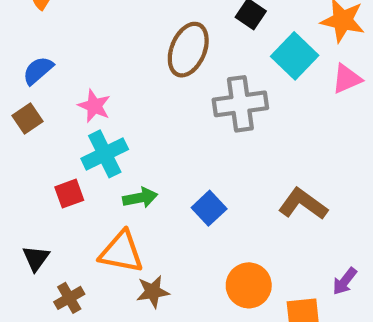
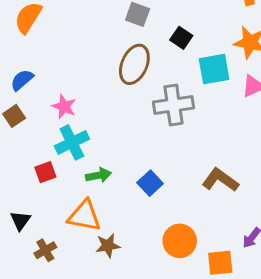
cyan square: (295, 56) -> (214, 69), turned 36

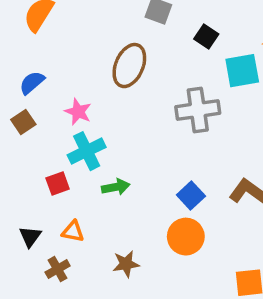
brown ellipse: (134, 64) -> (129, 66), moved
blue square: (150, 183) -> (191, 196), moved
orange triangle: (84, 216) -> (73, 231), moved, size x0.6
orange circle: (180, 241) -> (186, 237), moved

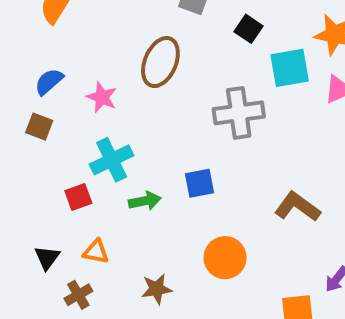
pink star: (78, 112) -> (102, 97), moved
brown square: (23, 122) -> (39, 127), turned -35
blue square: (191, 196) -> (200, 183), moved, turned 32

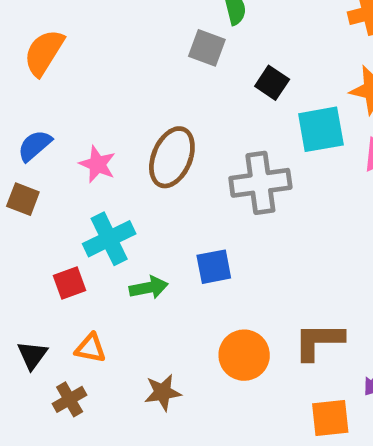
brown ellipse: (160, 62) -> (172, 157), moved
brown L-shape: (297, 207) -> (319, 341), moved, turned -36

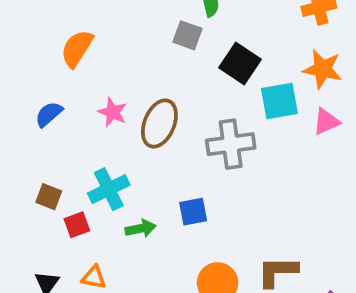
orange semicircle: (44, 53) -> (77, 48), moved
black square: (272, 83) -> (240, 63), size x1.5
pink star: (97, 164) -> (113, 112), moved
brown square: (23, 199) -> (49, 197), moved

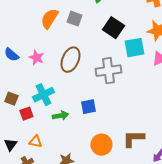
gray square: (188, 35) -> (74, 19), moved
orange semicircle: (77, 48) -> (49, 19), moved
pink star: (113, 112) -> (36, 58), moved
blue semicircle: (49, 114) -> (11, 55), turned -98

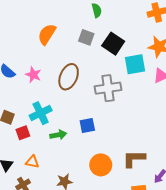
gray square: (74, 19) -> (86, 37), moved

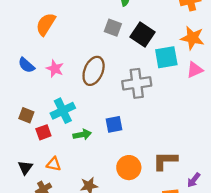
orange semicircle: (47, 34) -> (46, 24), moved

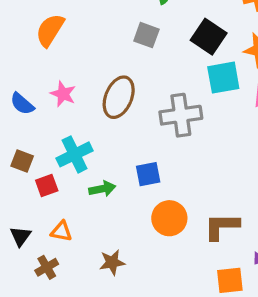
black square: (142, 34) -> (209, 37), moved
blue semicircle: (26, 65) -> (22, 104), moved
orange circle: (129, 168) -> (169, 218), moved

